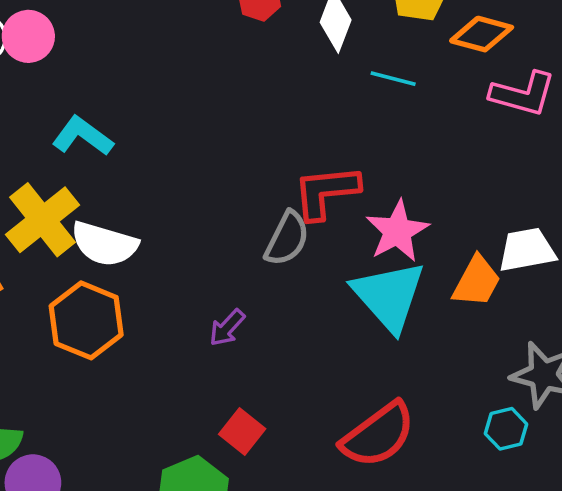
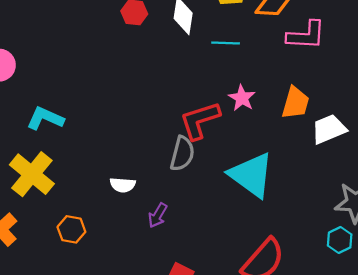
pink star: (397, 231) -> (242, 98), moved, size x0.7
white semicircle: (104, 244) -> (123, 185), moved, size x0.6
orange trapezoid: (477, 281) -> (295, 103), moved
orange hexagon: (86, 320) -> (71, 229), size x0.6

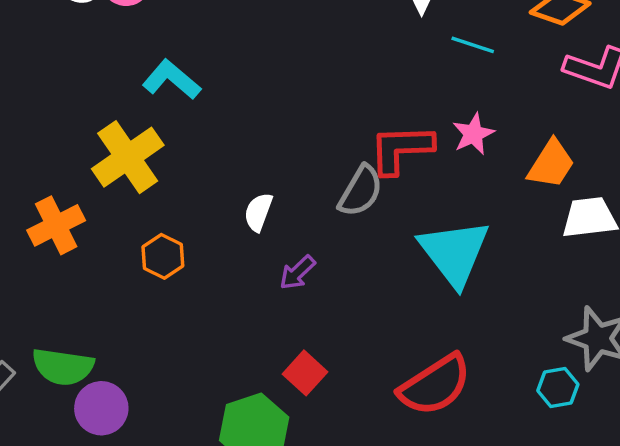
white semicircle: (123, 185) -> (258, 212), turned 90

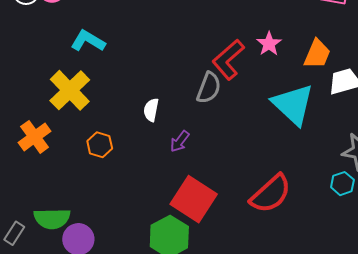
red L-shape: (401, 149) -> (228, 60), turned -30
cyan triangle: (454, 253) -> (293, 104), moved
red square: (305, 373) -> (194, 199), size x1.8

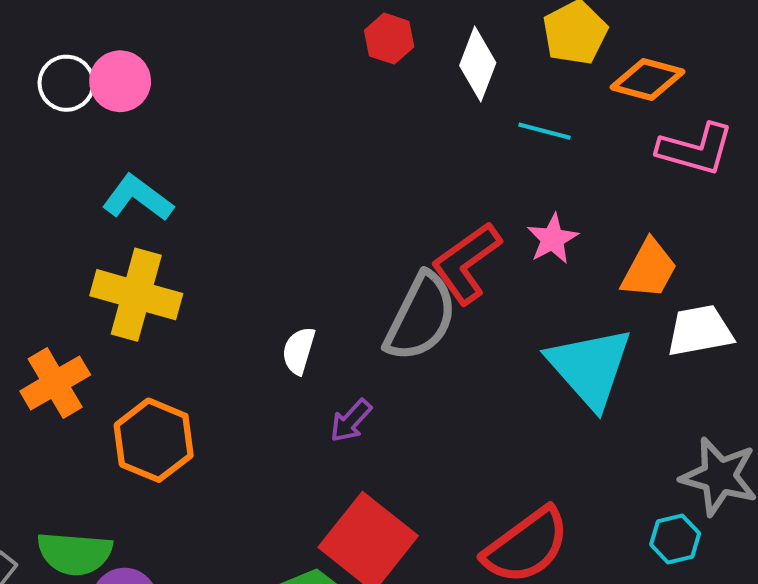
cyan L-shape: (88, 41) -> (138, 198), moved
gray semicircle: (209, 88) -> (421, 317), size x1.4
yellow cross: (70, 90) -> (136, 295), turned -36
orange hexagon: (100, 145) -> (154, 440), moved, size x1.5

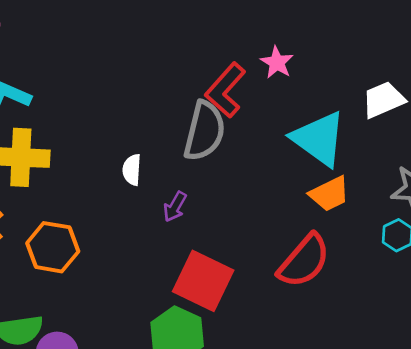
orange trapezoid: (649, 269) -> (329, 194), moved, turned 48

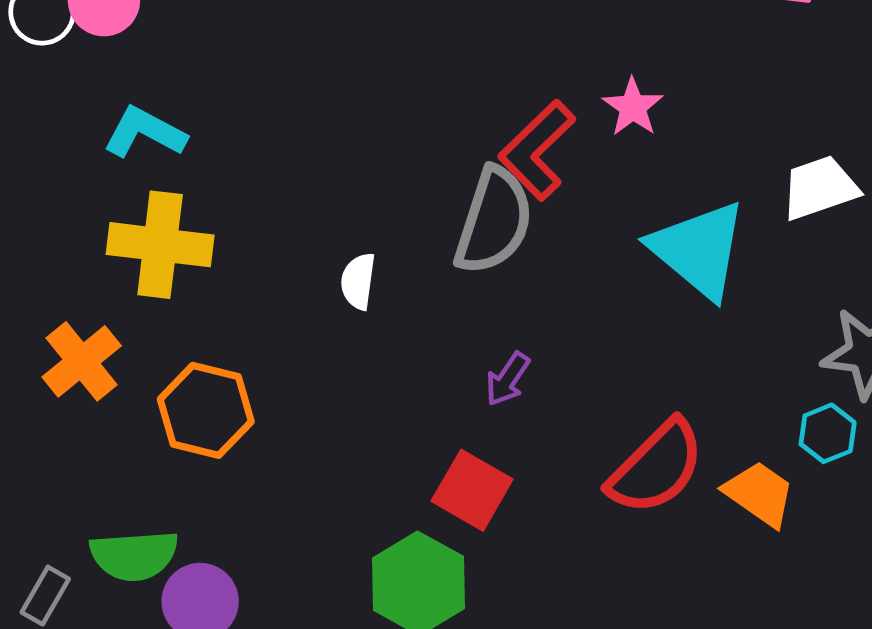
orange trapezoid: (329, 194) -> (759, 494), moved, turned -123
purple arrow: (175, 207) -> (508, 379), moved
red square: (203, 281) -> (472, 490), size x0.7

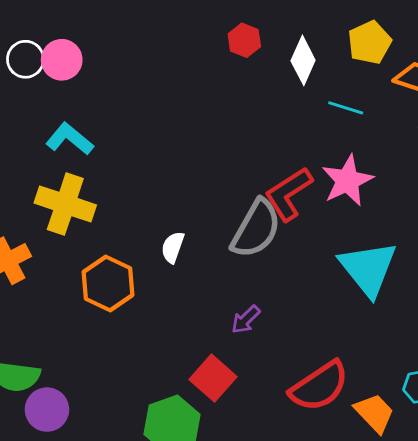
pink star: (633, 107) -> (347, 181), size x1.5
orange hexagon: (206, 410) -> (108, 283), moved

